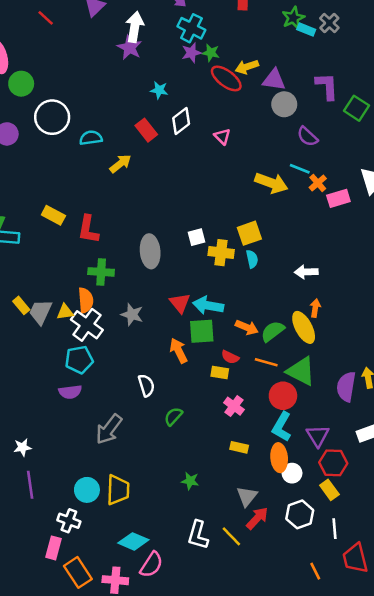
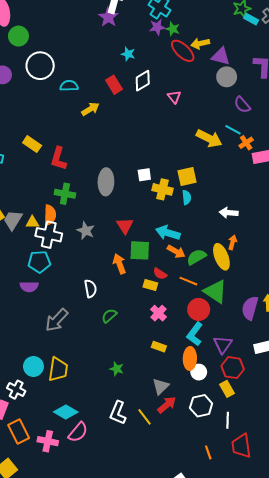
cyan arrow: (208, 305) -> (168, 233), moved
white cross: (87, 325) -> (49, 235), turned -30

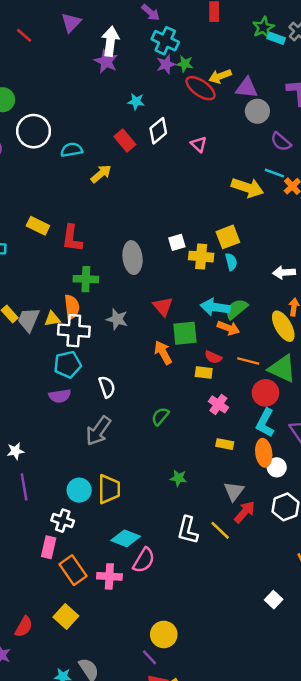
green semicircle: (196, 257) -> (237, 309), moved
white semicircle: (90, 289) -> (107, 387), moved

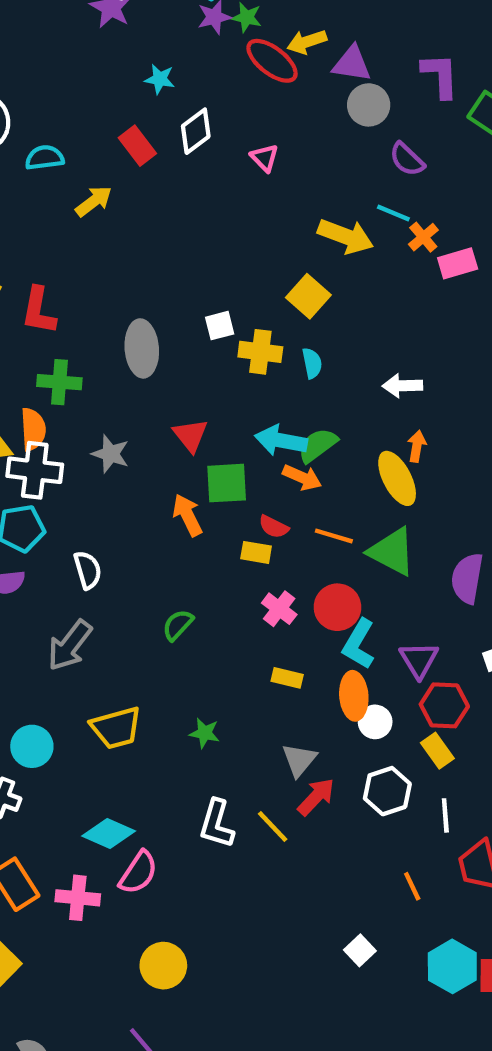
yellow square: (228, 237) -> (308, 296), moved, turned -30
red circle: (265, 393) -> (337, 607), moved
yellow trapezoid: (109, 489) -> (116, 728), moved, turned 72
yellow circle: (164, 634) -> (163, 966), moved

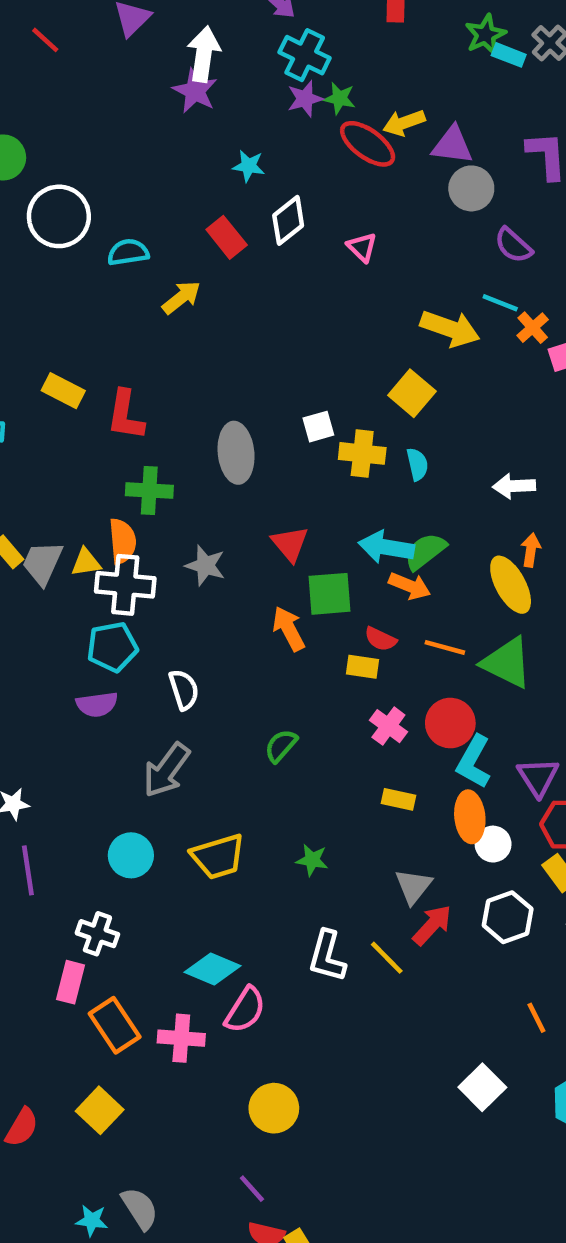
cyan circle: (32, 746) -> (131, 855), moved
white square: (360, 950) -> (482, 1087), size x1.4

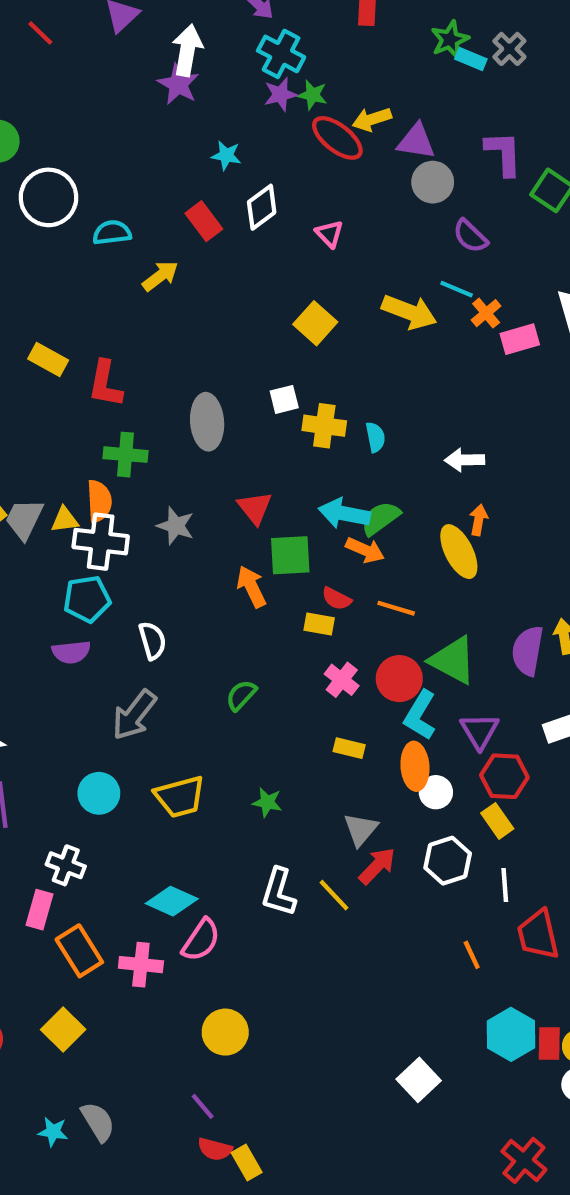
yellow square: (412, 393) -> (315, 323), moved
green triangle: (507, 663) -> (453, 660), moved
white square: (482, 1087) -> (419, 1080), moved

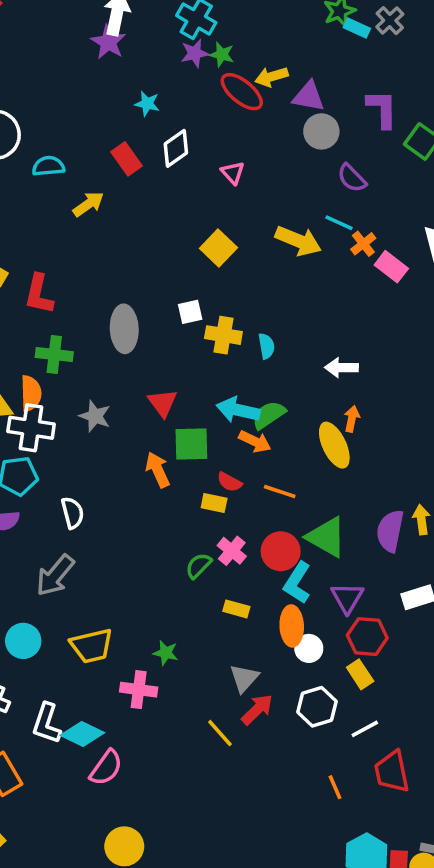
pink rectangle: (520, 339) -> (391, 267), turned 52
green semicircle: (241, 695) -> (199, 566), moved
white line: (505, 885) -> (365, 729), turned 64
white L-shape: (279, 892) -> (47, 723), moved
pink cross: (141, 965) -> (139, 690), moved

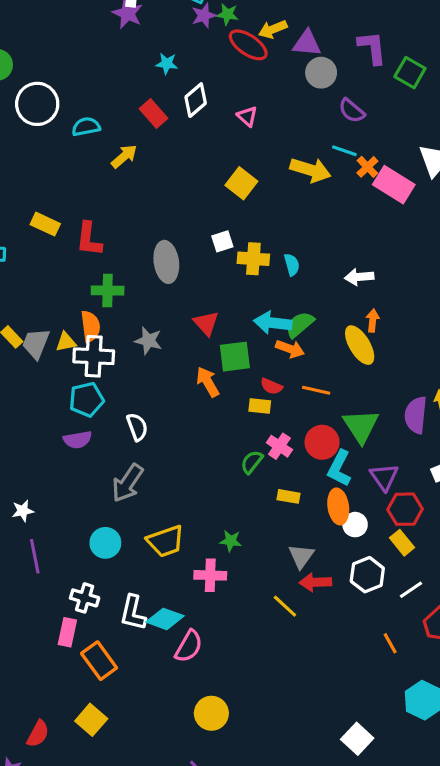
pink rectangle: (391, 267) -> (394, 185), size x1.4
green triangle: (327, 537) -> (361, 426), turned 33
red arrow: (257, 709) -> (315, 582), turned -132

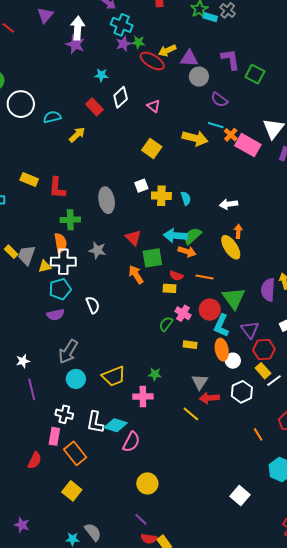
yellow triangle: (66, 342) -> (45, 266), moved
gray arrow: (128, 483) -> (68, 352), moved
white line: (411, 590) -> (274, 381), moved
red semicircle: (38, 734) -> (35, 460), moved

